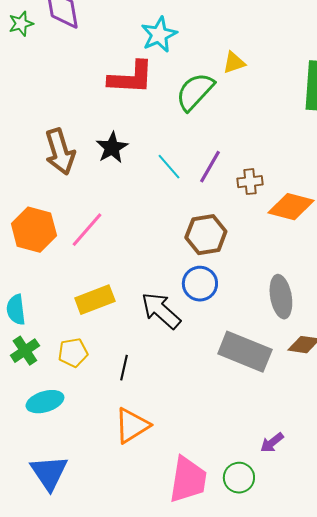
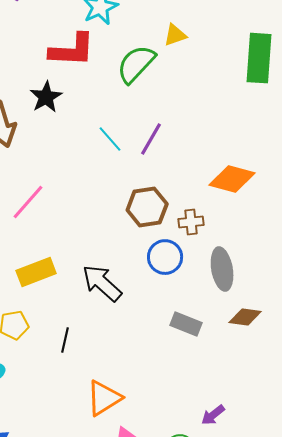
black star: (112, 148) -> (46, 97), moved
brown cross: (250, 182) -> (191, 222), moved
blue circle: (200, 284) -> (165, 257), moved
gray rectangle: (245, 352) -> (186, 324), size x0.6
orange triangle: (132, 426) -> (104, 398), moved

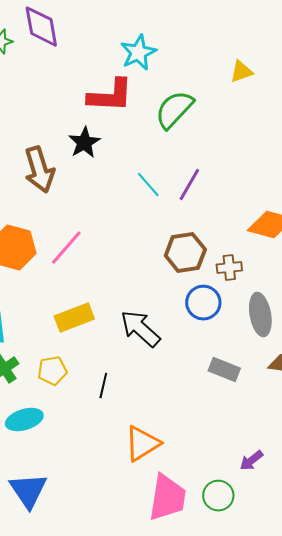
yellow triangle: (175, 35) -> (241, 72), moved

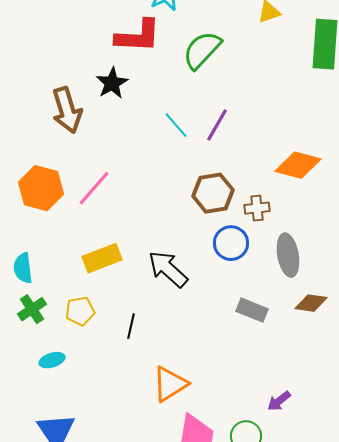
cyan ellipse: (24, 420) -> (52, 360), size x0.7

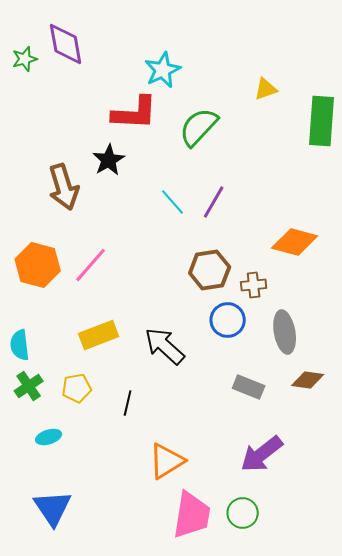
purple arrow: (279, 401) -> (262, 454), moved, size x1.8

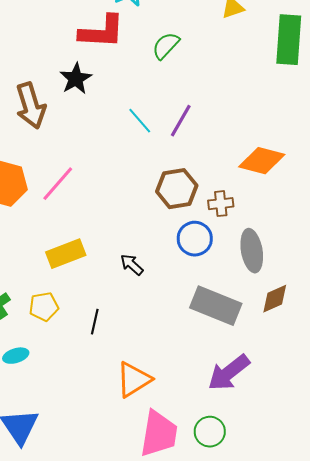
green semicircle: (199, 127) -> (166, 46), size x0.7
black arrow: (165, 346) -> (132, 265), size x0.6
brown diamond: (308, 380) -> (275, 299), turned -32
gray rectangle: (249, 387) -> (216, 306), size x1.6

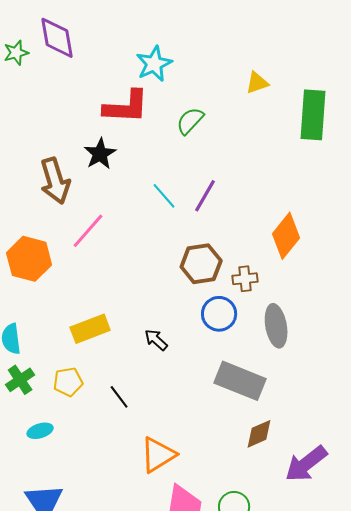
orange diamond: (262, 161) -> (286, 236), turned -66
pink line: (58, 184) -> (88, 231), moved
brown diamond: (275, 299) -> (259, 434), moved
black line: (95, 322) -> (119, 397), turned -50
purple arrow: (229, 373) -> (306, 464), moved

